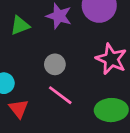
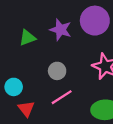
pink line: (60, 95) -> (62, 97), turned -70

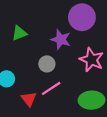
purple star: (61, 30) -> (61, 40), moved
red triangle: (26, 109) -> (29, 99), moved

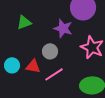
red triangle: (29, 99) -> (33, 66), moved, turned -42

